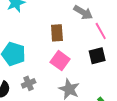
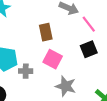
gray cross: (29, 83) -> (26, 71), moved, turned 32

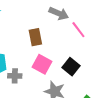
black square: (89, 49) -> (71, 67), moved, turned -30

